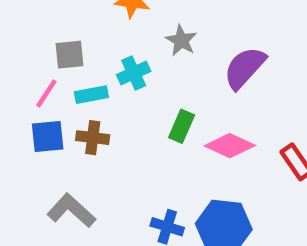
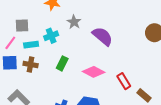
purple semicircle: (245, 68) -> (103, 36), turned 85
green rectangle: (182, 126) -> (62, 63), moved

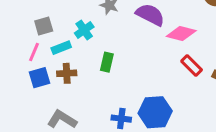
pink diamond: (94, 72) -> (181, 33), moved

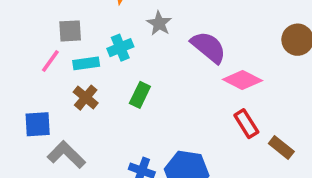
brown cross: (67, 73) -> (86, 98), turned 30
blue square: (40, 78) -> (38, 124), moved

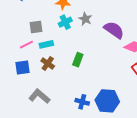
cyan cross: (120, 48) -> (65, 22), moved
pink line: (50, 61) -> (26, 45), turned 32
blue square: (38, 124) -> (22, 68), moved

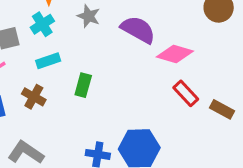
cyan cross: (65, 22) -> (42, 24), moved
cyan rectangle: (46, 44) -> (48, 61), moved

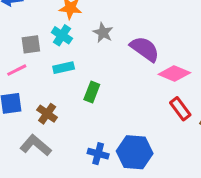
cyan cross: (42, 24) -> (62, 35), turned -30
brown cross: (34, 97) -> (47, 114), moved

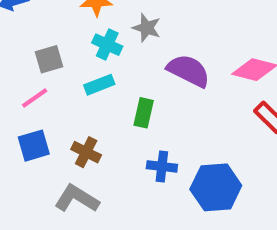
cyan cross: (62, 35) -> (107, 45), moved
purple semicircle: (145, 49) -> (189, 71), moved
blue cross: (98, 154) -> (162, 166), moved

